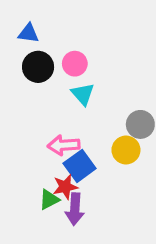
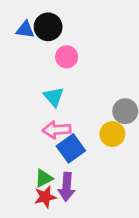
black circle: (38, 67) -> (48, 27), moved
cyan triangle: (83, 94) -> (54, 97), moved
red star: (65, 187) -> (45, 197), moved

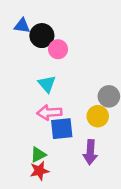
black circle: (48, 27) -> (42, 36), moved
blue square: (71, 148) -> (62, 129), turned 30
purple arrow: (67, 187) -> (90, 152), moved

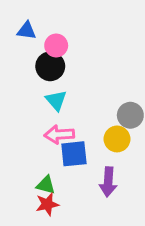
black circle: (42, 36) -> (50, 66), moved
pink circle: (58, 49) -> (56, 46), moved
green triangle: (38, 155) -> (46, 185), turned 42

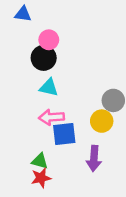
blue triangle: (27, 31) -> (23, 14), moved
cyan triangle: (56, 100) -> (49, 88), turned -36

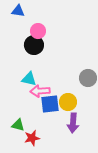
cyan triangle: (49, 88) -> (29, 79), moved
yellow circle: (102, 121) -> (68, 102), moved
green triangle: (40, 161) -> (18, 125), moved

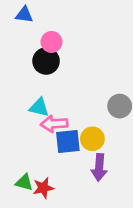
green triangle: (18, 125) -> (24, 182), moved

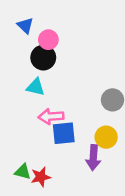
blue triangle: (24, 15) -> (25, 26), moved, turned 36
cyan triangle: (39, 107) -> (36, 87), moved
yellow circle: (92, 139) -> (106, 137), moved

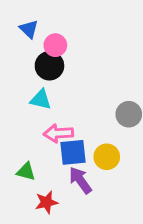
yellow circle: (106, 137) -> (107, 157), moved
purple arrow: (93, 158) -> (80, 180), moved, turned 140
green triangle: (23, 172) -> (26, 171), moved

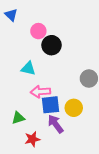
blue triangle: (29, 29) -> (11, 15), moved
black circle: (49, 66) -> (52, 45), moved
green triangle: (26, 171) -> (18, 118), turned -32

